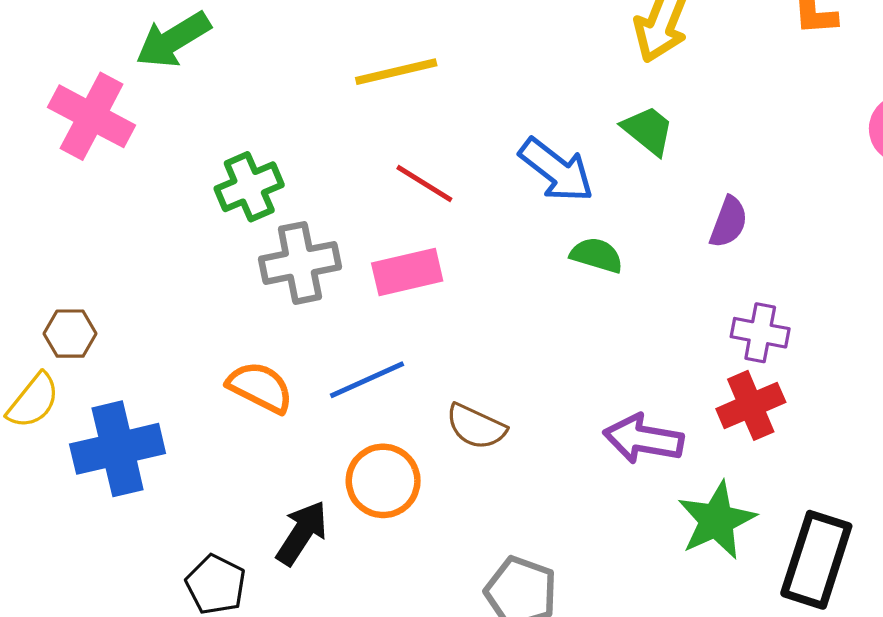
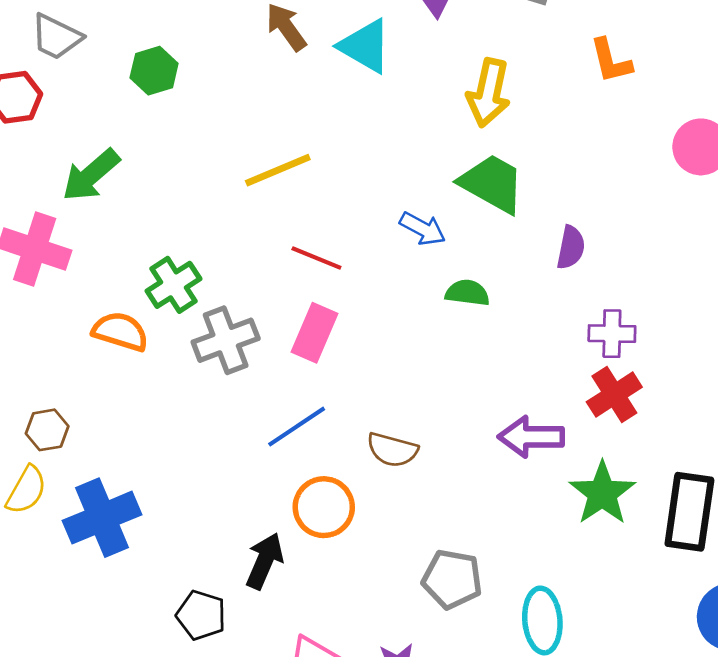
green trapezoid: (648, 130) -> (492, 183), size x1.5
blue arrow: (556, 170) -> (423, 229), size x0.7
pink rectangle: (407, 272) -> (315, 333), turned -44
orange semicircle: (260, 387) -> (120, 331), moved

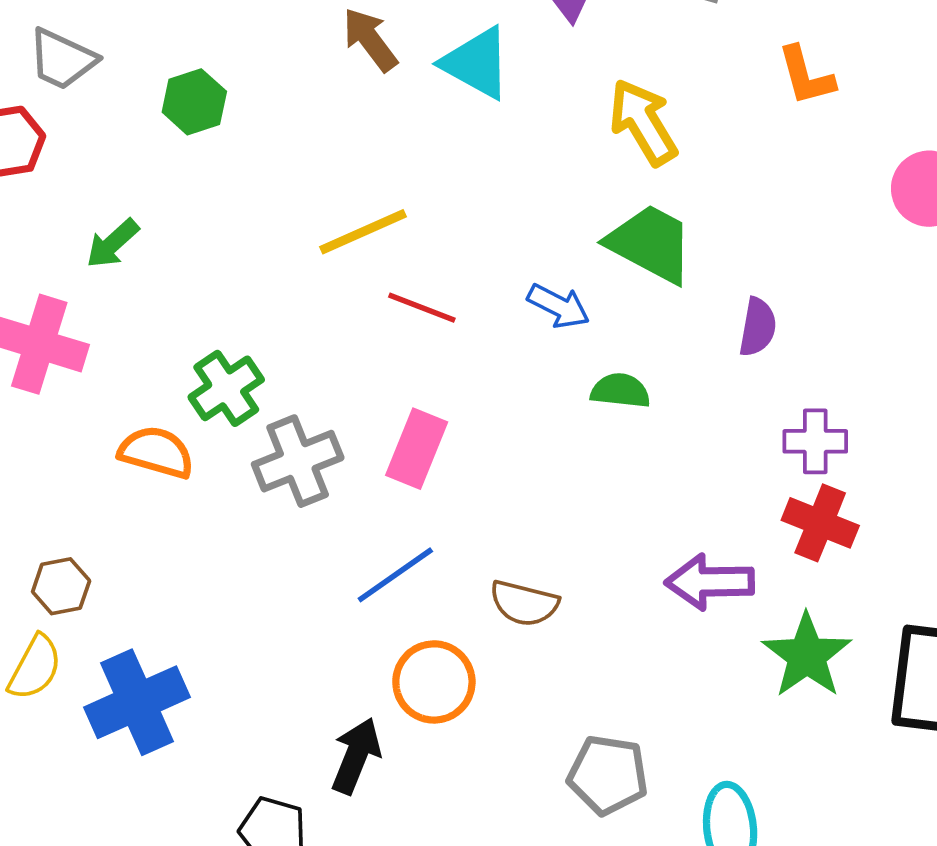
yellow arrow: (489, 93) -> (643, 122), turned 138
green arrow: (91, 175) -> (113, 244), size x0.7
red line: (316, 258) -> (422, 308), moved
red cross: (614, 394) -> (820, 523), turned -34

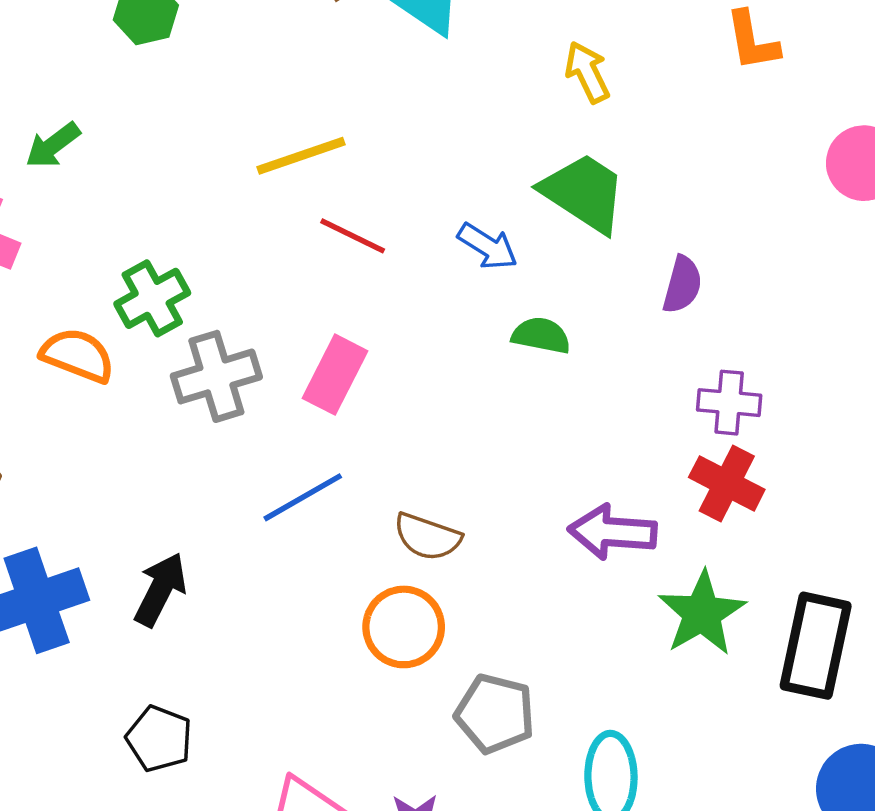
yellow arrow: (643, 122) -> (587, 72), size x0.7
orange circle: (434, 682) -> (404, 627), moved
black arrow: (356, 756) -> (160, 589), moved

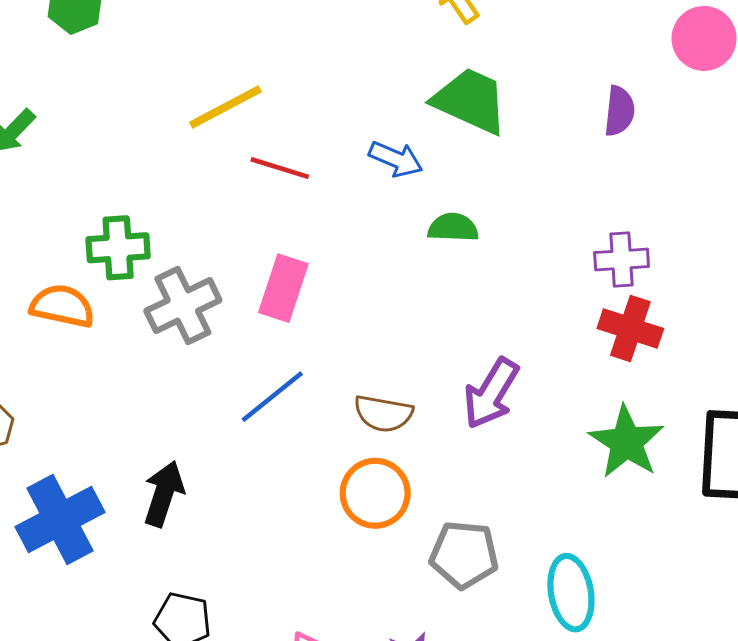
purple semicircle: (682, 285) -> (619, 111), moved
green cross: (152, 298) -> (118, 248), turned 34
purple arrow: (613, 532) -> (491, 393), moved, turned -54

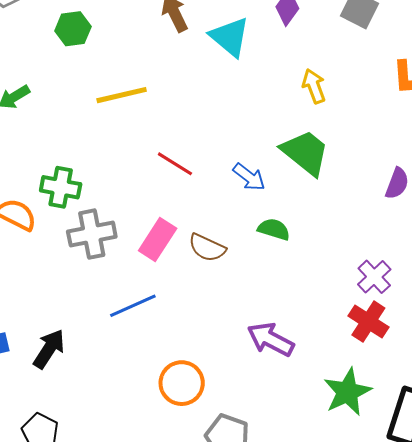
yellow line: (225, 107) -> (122, 95), moved
purple cross: (622, 260) -> (374, 277), turned 36
purple arrow: (491, 393) -> (271, 339), turned 72
brown semicircle: (383, 413) -> (207, 248), moved

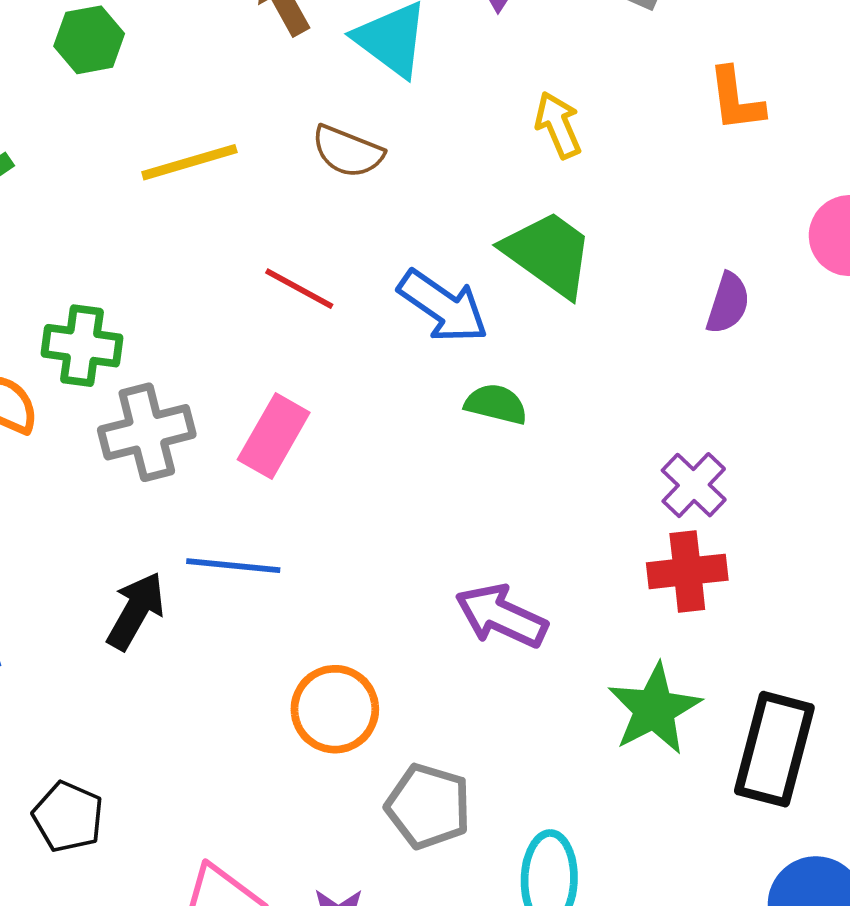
blue arrow: (249, 177) -> (443, 306), size x1.4
brown semicircle: (207, 248) -> (348, 151), moved
blue line: (133, 306) -> (233, 566), turned 33
red cross: (368, 321) -> (687, 571), turned -36
black arrow: (49, 349) -> (136, 611), moved

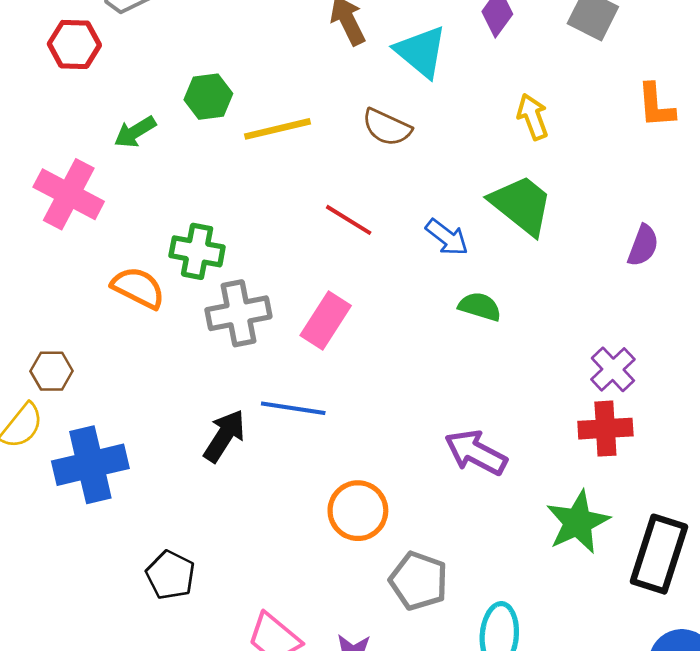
green hexagon: (89, 40) -> (208, 97), moved
blue arrow: (443, 306) -> (447, 237), size x0.7

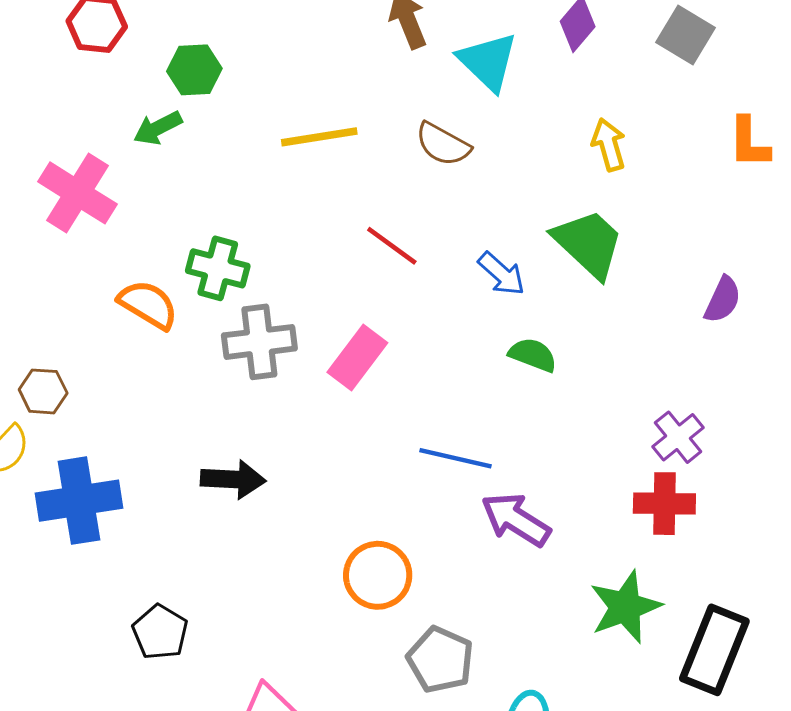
green hexagon: (208, 97) -> (194, 70), moved
blue line: (293, 408) -> (456, 458), moved
black arrow: (224, 436) -> (233, 479), turned 56

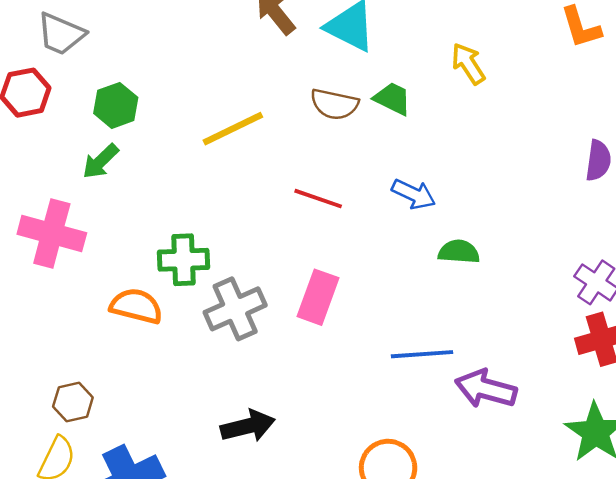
green trapezoid: (588, 243) -> (392, 99), moved, size x0.6

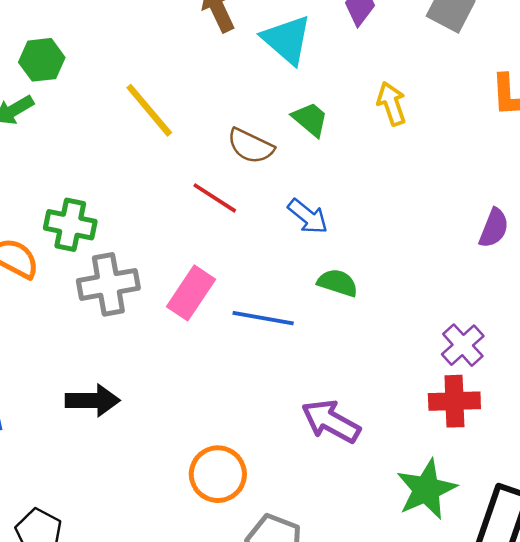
brown semicircle: (334, 104) -> (251, 146), moved
yellow line: (233, 129) -> (149, 110), turned 62
blue line: (422, 354) -> (263, 318), moved

